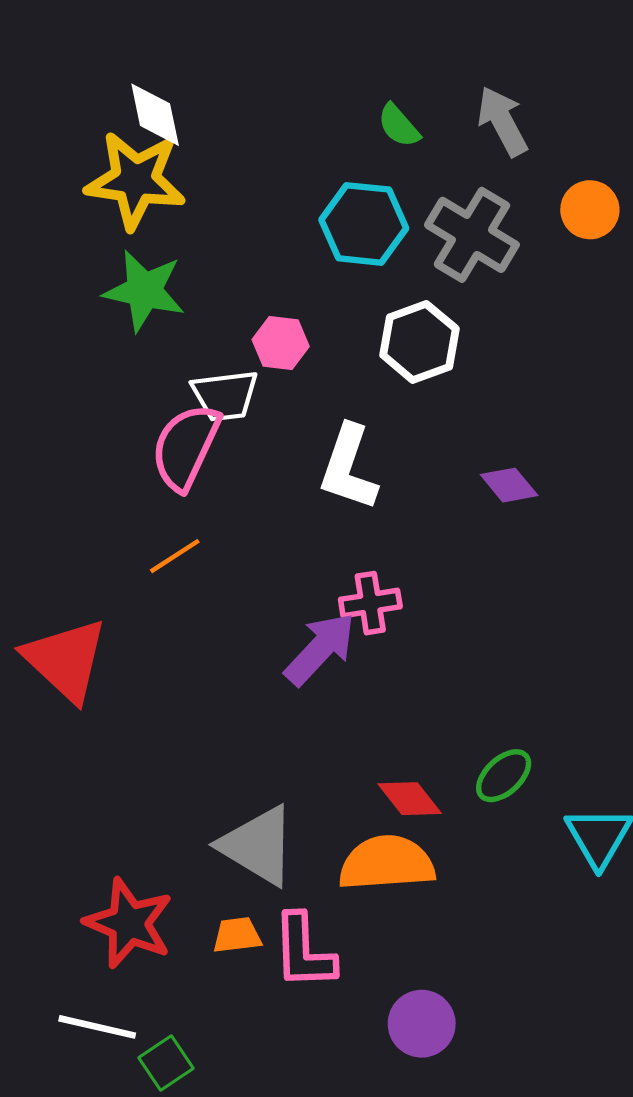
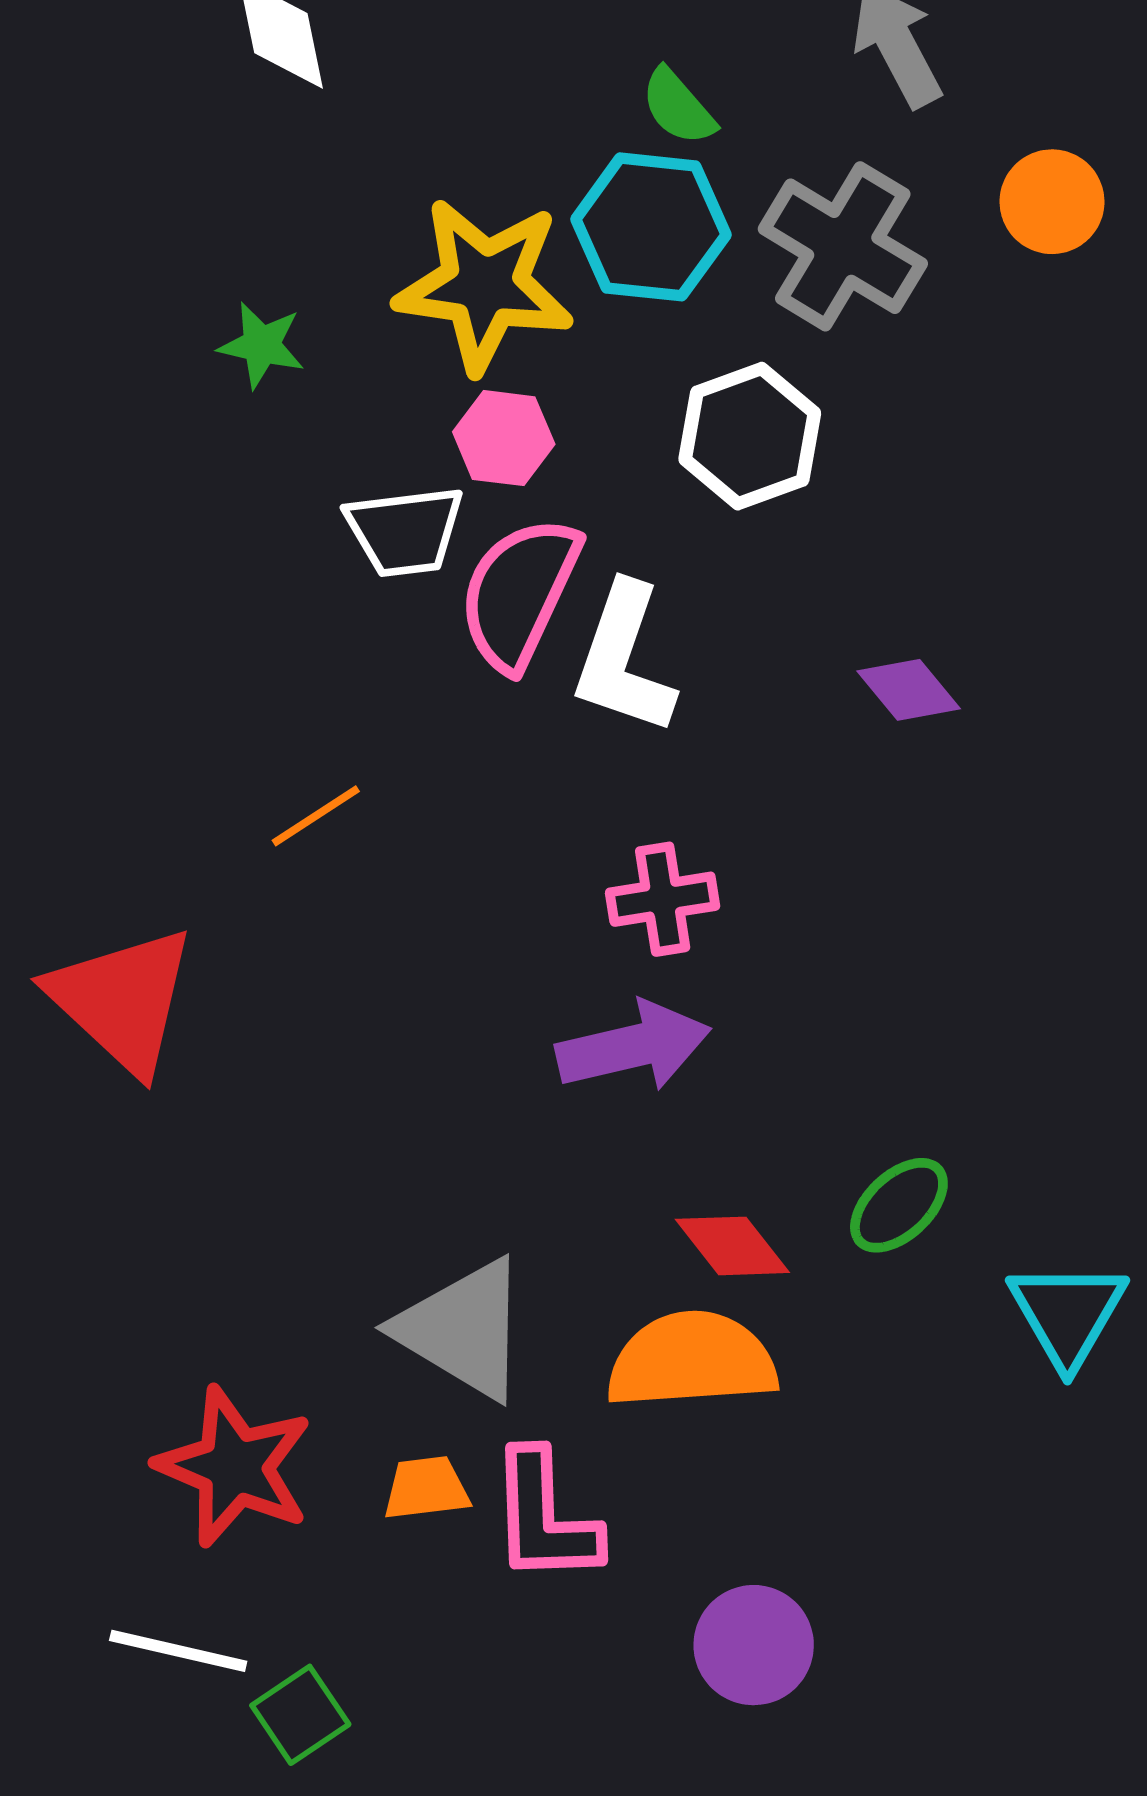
green semicircle: (399, 126) -> (678, 107), moved
yellow star: (135, 180) -> (484, 285), moved
green star: (144, 291) -> (262, 345), size x0.6
pink semicircle: (186, 447) -> (519, 593), moved
purple arrow: (320, 649) -> (634, 1046), moved, turned 34

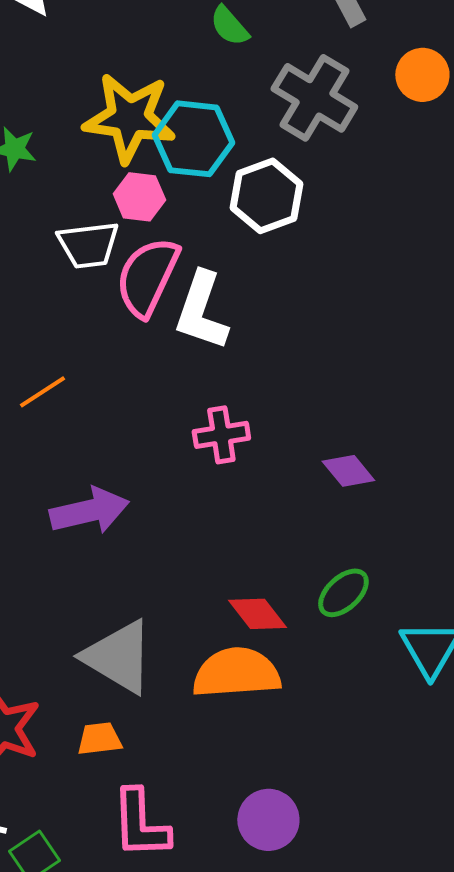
cyan hexagon: (651, 227) -> (193, 139), moved
purple diamond: (909, 690) -> (348, 471), moved
purple arrow: (634, 1046) -> (89, 511), moved
pink L-shape: (544, 1517) -> (140, 824), moved

